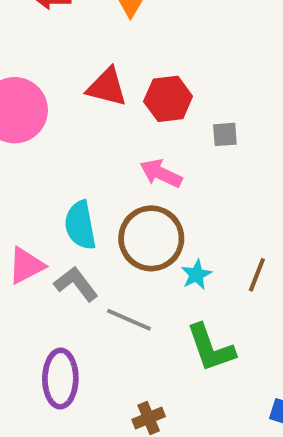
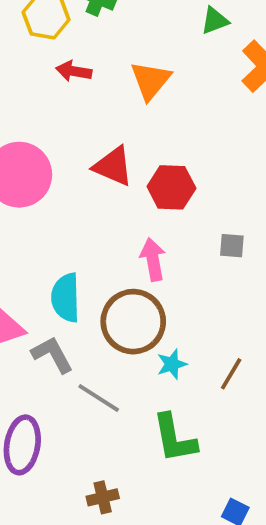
gray square: (225, 134) -> (232, 246), moved
pink arrow: (161, 173) -> (153, 259), turned 45

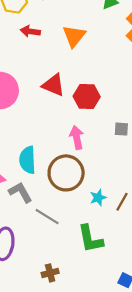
cyan star: (172, 364) -> (98, 198), moved

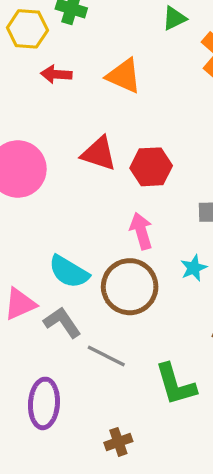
orange triangle: (74, 36) -> (124, 76), turned -40
cyan semicircle: (27, 160) -> (69, 272), turned -52
cyan star: (98, 198) -> (194, 268), moved

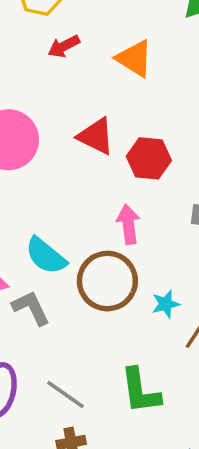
red arrow: (56, 74) -> (64, 46), turned -40
cyan star: (194, 268) -> (166, 304), moved
gray line: (106, 356) -> (65, 395), moved

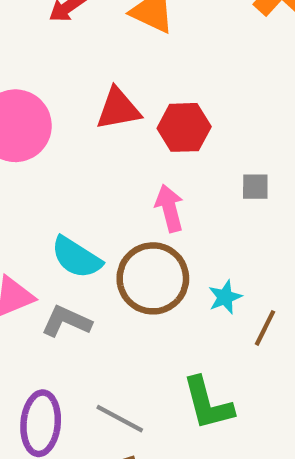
red triangle: (96, 136) -> (118, 109), turned -30
gray L-shape: (31, 308) -> (66, 321), turned -33

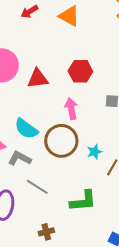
red triangle: (118, 109) -> (38, 79), moved
green L-shape: (208, 404) -> (83, 201), turned -84
gray line: (120, 419) -> (37, 187), moved

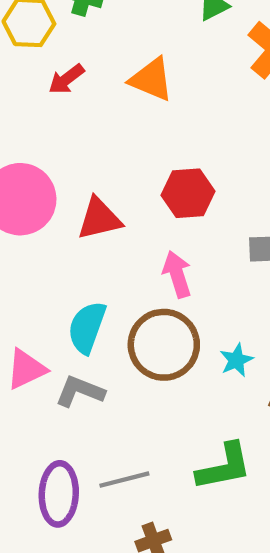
cyan semicircle: (26, 129) -> (87, 327), turned 80
gray line: (37, 187) -> (124, 480), moved, turned -40

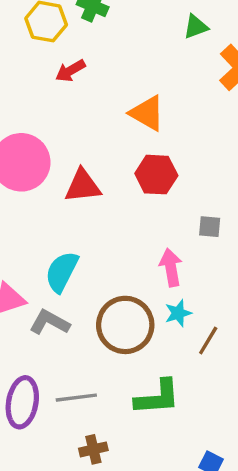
orange triangle: (151, 79) -> (147, 113), moved
pink arrow: (177, 274) -> (171, 268), moved
brown circle: (164, 345) -> (125, 325), moved

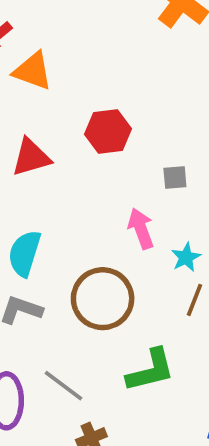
orange triangle: (147, 113) -> (33, 71), moved
cyan star: (178, 313) -> (186, 257), moved
gray line: (76, 398) -> (63, 386), turned 54

